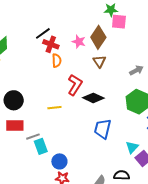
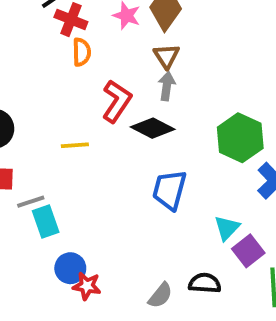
gray arrow: (136, 70) -> (167, 86), moved, turned -56
blue circle: (59, 161) -> (70, 268), moved

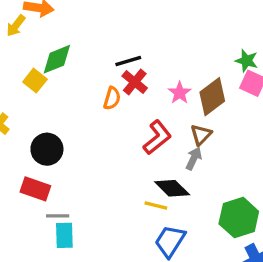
orange semicircle: (82, 52) -> (112, 98), moved
red L-shape: (117, 101) -> (157, 137), moved
yellow line: (75, 145) -> (156, 206), moved

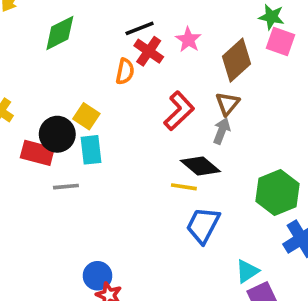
yellow square: (35, 81) -> (86, 116), moved
pink star: (180, 93) -> (188, 40), moved
red rectangle: (35, 189) -> (37, 153), moved
gray line: (58, 216) -> (66, 187), moved
cyan rectangle: (64, 235) -> (91, 150), moved

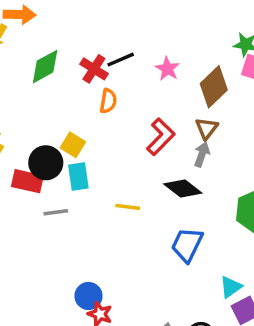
red cross: (149, 51) -> (94, 69), moved
yellow line: (184, 187) -> (128, 207), moved

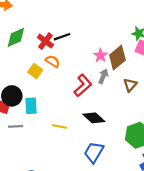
pink star: (167, 69) -> (101, 55), moved
orange semicircle: (108, 101) -> (53, 61), turned -72
brown triangle: (207, 128) -> (130, 85), moved
yellow square: (73, 145) -> (35, 71), moved
gray arrow: (202, 154) -> (103, 76), moved

